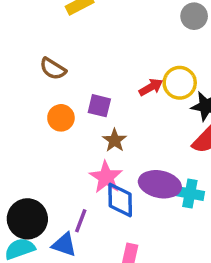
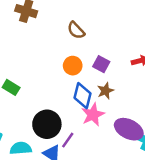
blue diamond: (120, 200) -> (82, 96), moved
black circle: (27, 219) -> (47, 124), moved

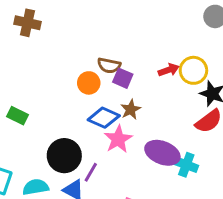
brown semicircle: (76, 30) -> (109, 65), moved, turned -30
blue diamond: (82, 96) -> (104, 118), turned -75

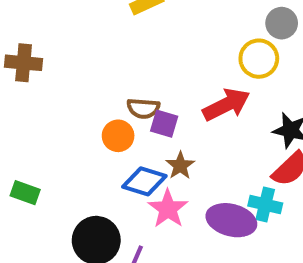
red arrow: (169, 70) -> (226, 105), size x1.6
yellow circle: (193, 70) -> (259, 59), moved
cyan cross: (186, 165) -> (265, 204), moved

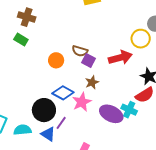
orange circle: (118, 136) -> (56, 60), moved
blue diamond: (144, 181) -> (63, 93), moved
green rectangle: (25, 193) -> (21, 39), moved

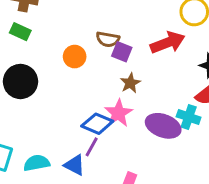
blue diamond: (63, 93) -> (97, 124), moved
black circle: (44, 110) -> (20, 81), moved

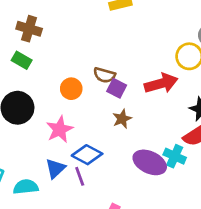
pink star: (118, 113) -> (60, 129), moved
purple line: (92, 147) -> (80, 176), turned -54
blue triangle: (75, 165) -> (55, 168), moved, turned 45

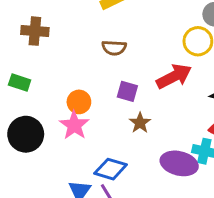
brown cross: (29, 29) -> (35, 31), moved
brown semicircle: (104, 75) -> (114, 48), moved
pink star: (60, 129) -> (74, 125), moved

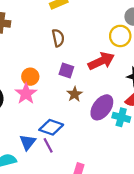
brown semicircle: (114, 48) -> (58, 38), turned -108
purple ellipse: (179, 163) -> (102, 107), moved, turned -70

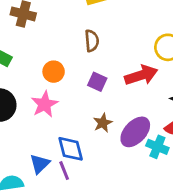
orange circle: (30, 77) -> (54, 72), moved
brown star: (75, 94) -> (103, 123), moved
blue diamond: (51, 127) -> (71, 149), turned 50

